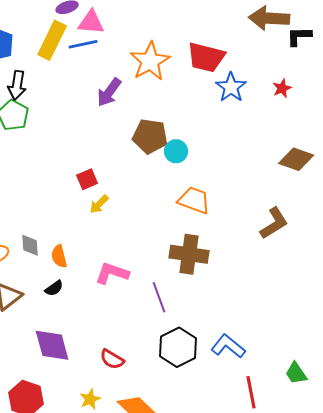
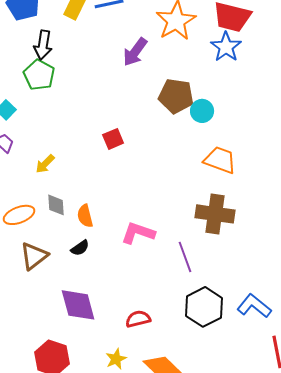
blue star: (231, 87) -> (226, 47), moved
yellow arrow: (99, 204) -> (45, 164), moved
red semicircle: (112, 359) -> (138, 319), turned 135

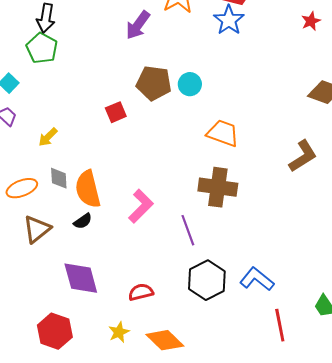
brown pentagon: (176, 96) -> (154, 83), moved
cyan circle: (202, 111) -> (190, 84), moved
orange semicircle: (85, 216) -> (88, 189), size x1.6
pink L-shape: (138, 233) -> (141, 206), turned 116

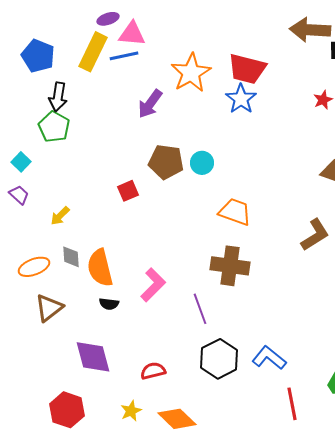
black semicircle: (83, 221) -> (109, 304), moved, turned 42

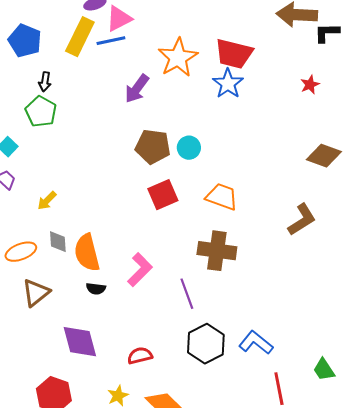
pink triangle: (132, 34) -> (119, 19), turned -32
black arrow: (58, 97) -> (45, 82), size x0.7
red square: (128, 191) -> (163, 195), moved, size x1.4

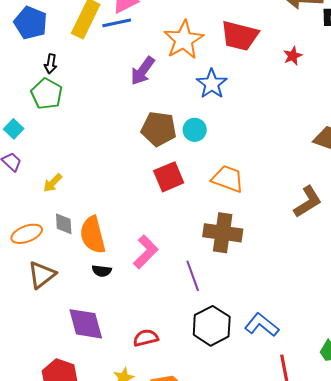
blue star: (228, 84) -> (212, 84), moved
red star: (310, 85) -> (293, 56), moved

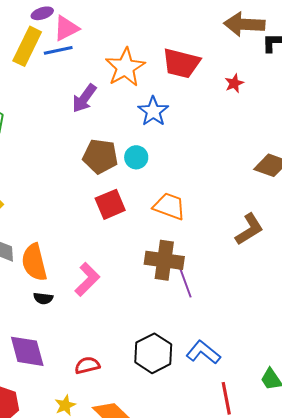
purple line: (193, 276) -> (185, 282), moved

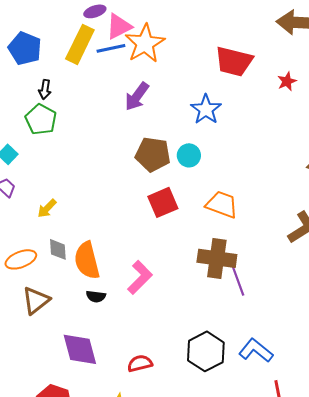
orange star: (125, 67) -> (145, 43), moved

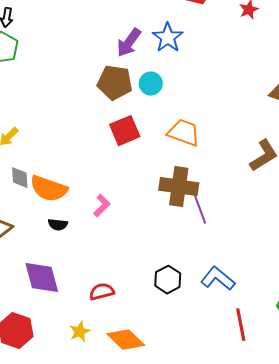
purple arrow: (137, 96) -> (129, 43), moved
orange semicircle: (87, 260) -> (49, 189), turned -57
pink L-shape: (140, 277) -> (102, 206), size x0.7
black hexagon: (206, 351) -> (168, 280), size x0.7

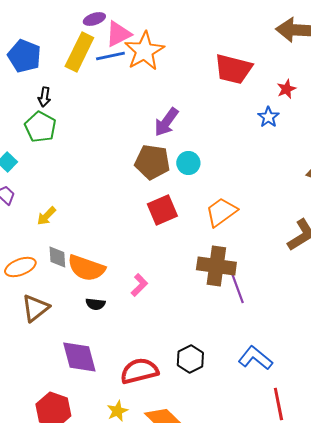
blue star: (168, 38) -> (268, 117), moved, size x0.7
orange trapezoid: (184, 133) -> (221, 212), turned -56
black hexagon: (168, 280) -> (190, 359), moved
red semicircle: (102, 292) -> (139, 371), size x1.5

